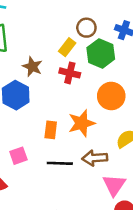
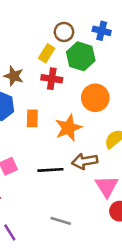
orange rectangle: (51, 130) -> (32, 118), moved

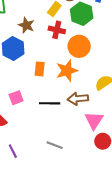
orange circle: (95, 98) -> (79, 46), moved
orange rectangle: (32, 118) -> (40, 69), moved

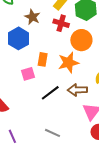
pink square: (16, 98) -> (28, 74), moved
black line: (50, 103) -> (50, 93), turned -42

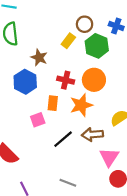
red cross: (61, 23) -> (66, 80), moved

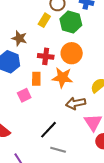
orange star: (81, 105) -> (62, 78), turned 30
black line: (63, 139) -> (49, 130), moved

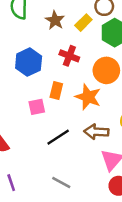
brown star: (19, 38) -> (55, 20), moved
red cross: (46, 56) -> (69, 56), moved
black line: (49, 130) -> (58, 137), moved

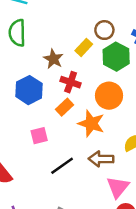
brown star: (55, 20) -> (53, 59), moved
orange rectangle: (56, 91) -> (65, 107), moved, turned 35

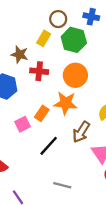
orange rectangle: (65, 107) -> (42, 113), moved
brown arrow: (101, 159) -> (81, 132), turned -45

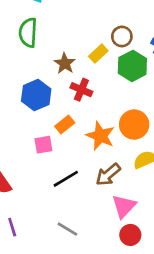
orange circle: (75, 75) -> (134, 125), moved
orange rectangle: (42, 113) -> (65, 125), moved

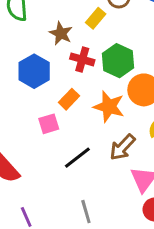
green hexagon: (132, 66) -> (118, 61), moved
gray line: (67, 229) -> (86, 212), turned 50

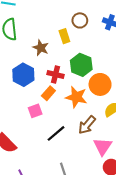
yellow rectangle: (96, 18) -> (64, 36), turned -56
red cross: (82, 59) -> (55, 74), moved

